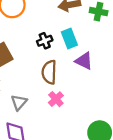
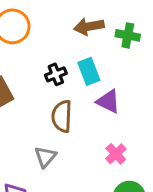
pink cross: (56, 99) -> (116, 154), moved
gray triangle: (19, 102) -> (45, 157), moved

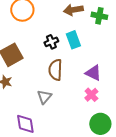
purple triangle: (108, 101) -> (93, 73), moved

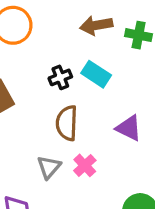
cyan rectangle: (73, 40) -> (96, 74), turned -36
pink cross: (91, 95) -> (85, 165), moved

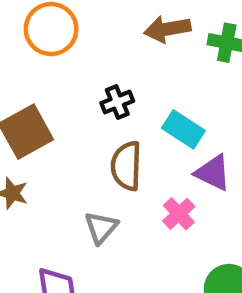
cyan rectangle: (96, 74) -> (183, 129), moved
pink cross: (85, 165) -> (179, 214), moved

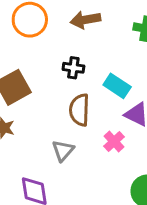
brown arrow: (167, 29) -> (85, 20), moved
black cross: (117, 102) -> (73, 68), turned 30

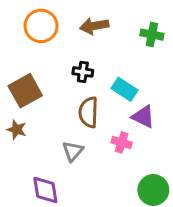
pink cross: (114, 141) -> (122, 142), turned -30

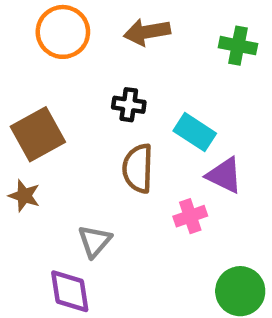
pink cross: (122, 142) -> (190, 216), turned -36
gray triangle: (73, 151) -> (95, 241), moved

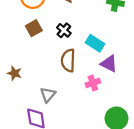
black cross: (129, 105) -> (64, 30), turned 32
brown square: (38, 134) -> (34, 28), moved, size x0.7

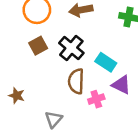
black cross: (64, 30) -> (71, 48), size x1.5
pink cross: (93, 83) -> (96, 99), moved

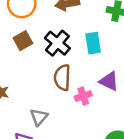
cyan rectangle: (106, 62) -> (93, 43), moved, turned 48

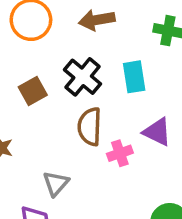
brown square: (23, 41) -> (33, 91), moved

